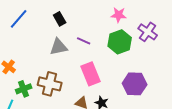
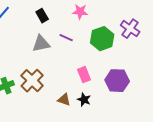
pink star: (119, 15) -> (80, 12), moved
pink rectangle: (91, 74) -> (84, 75), moved, size x0.7
brown cross: (50, 84) -> (32, 81), turned 30

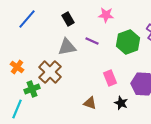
brown cross: (32, 81) -> (50, 72), moved
black star: (84, 100) -> (121, 103), moved

